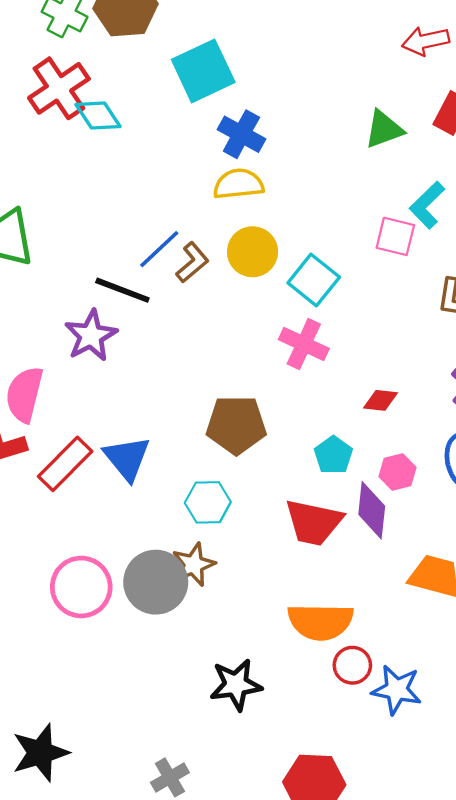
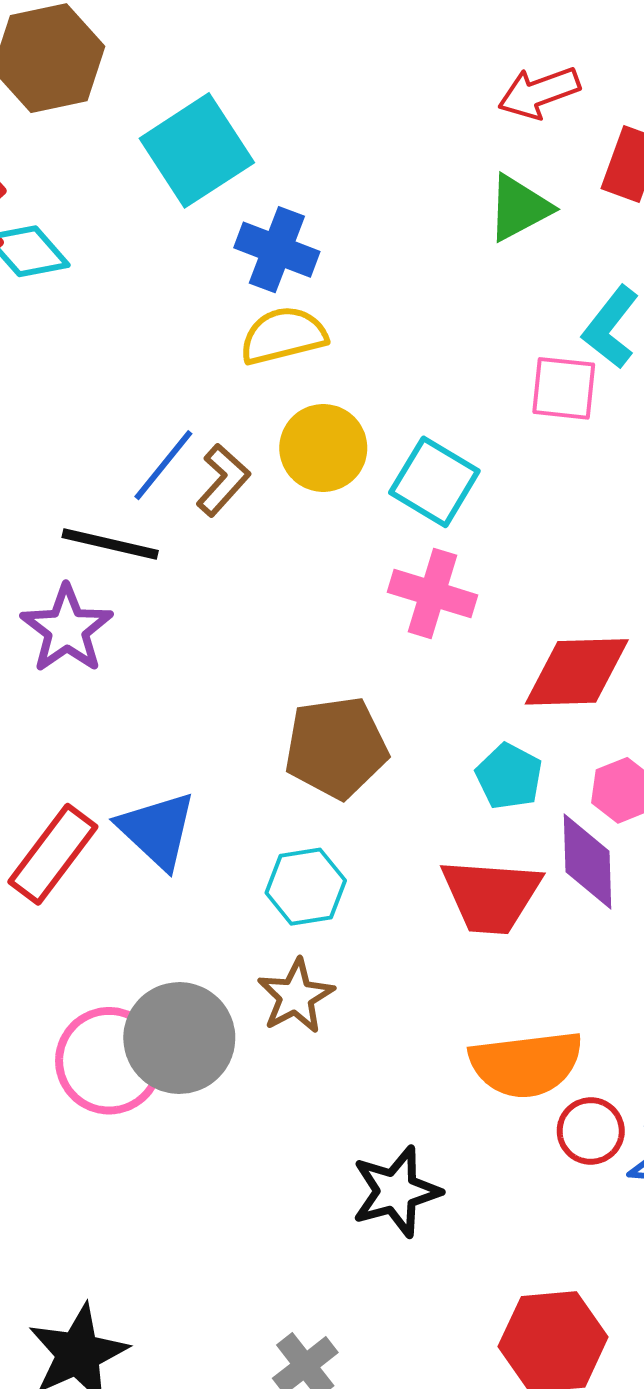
red arrow: (426, 41) -> (539, 93), moved
red diamond: (381, 400) -> (577, 672), size x1.8
gray circle: (156, 582) -> (179, 1038), moved

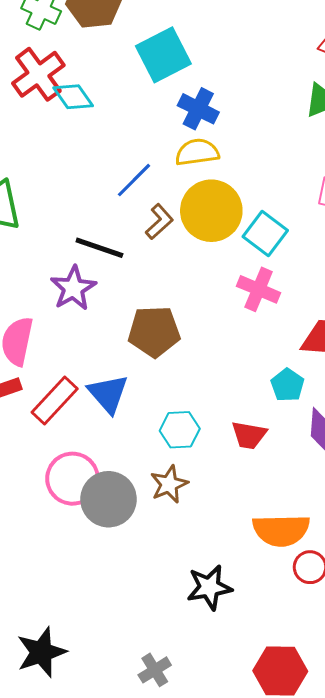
yellow circle: (323, 448) -> (211, 211), size x1.4
blue line: (163, 465) -> (134, 180), moved
brown pentagon: (336, 747) -> (154, 331), moved
red trapezoid: (491, 896) -> (249, 435), moved, size x0.7
pink circle: (109, 1061) -> (73, 479), moved

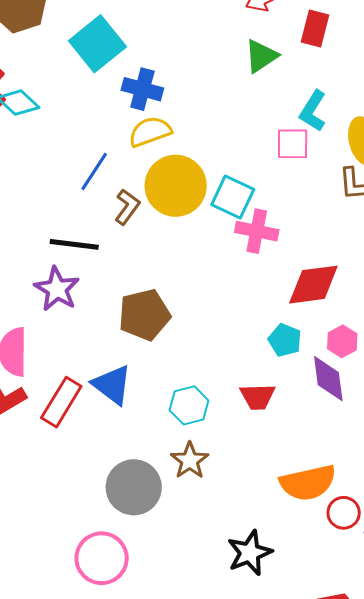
pink cross: (259, 289) -> (257, 231), moved
pink circle: (73, 479) -> (102, 558), moved

